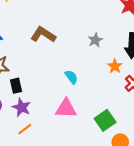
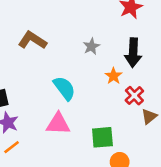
cyan semicircle: (71, 77) -> (64, 88), size x1.5
green square: (105, 120) -> (102, 137), turned 30

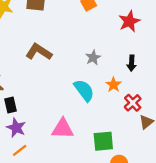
black arrow: (133, 53) -> (132, 63), size x0.6
cyan semicircle: (64, 88) -> (84, 90), moved

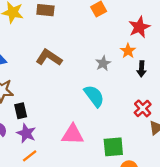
orange star: (113, 85) -> (128, 51), moved

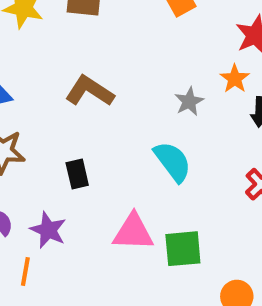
black rectangle: (21, 111) -> (77, 174), moved
green square: (113, 147) -> (183, 249), moved
orange line: (30, 156) -> (25, 271), moved, turned -42

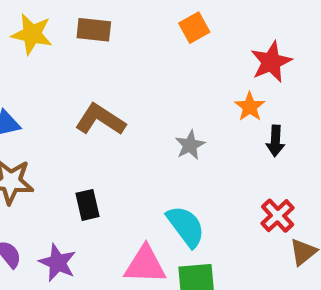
gray star: (189, 101) -> (190, 145), moved
cyan semicircle: (173, 162) -> (186, 226), moved

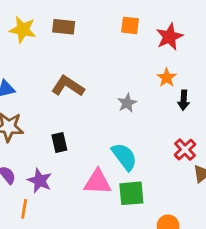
orange square: (194, 28) -> (130, 25), turned 36
red star: (271, 62) -> (169, 37), moved

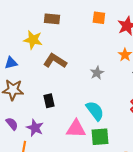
yellow star: (23, 30) -> (33, 40), moved

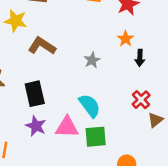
black rectangle: (49, 101) -> (35, 94), size x1.5
purple star: (35, 128) -> (36, 126), moved

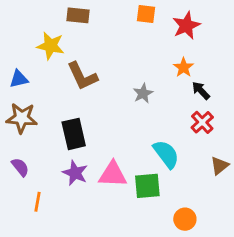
brown L-shape: (42, 46) -> (82, 76), turned -148
black arrow: (140, 58) -> (201, 91), turned 133
red cross: (141, 100) -> (202, 122), moved
cyan semicircle: (90, 106) -> (166, 154), moved

